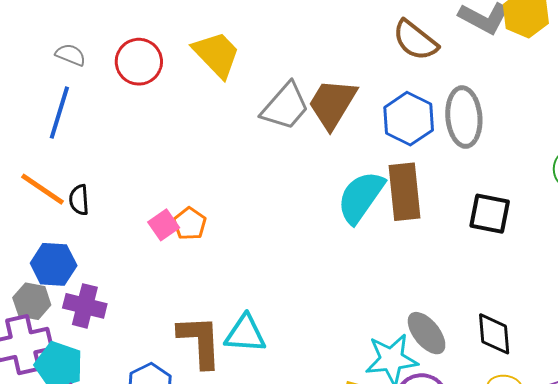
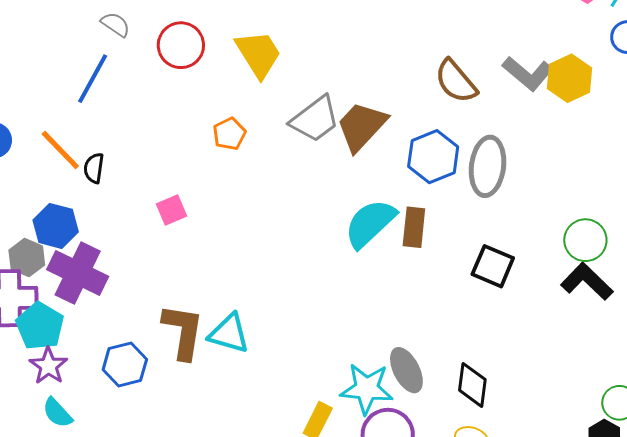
brown rectangle: (404, 192) -> (414, 227), size x0.7
orange pentagon: (190, 224) -> (229, 134), moved
purple cross: (85, 306) -> (78, 273), size x1.4

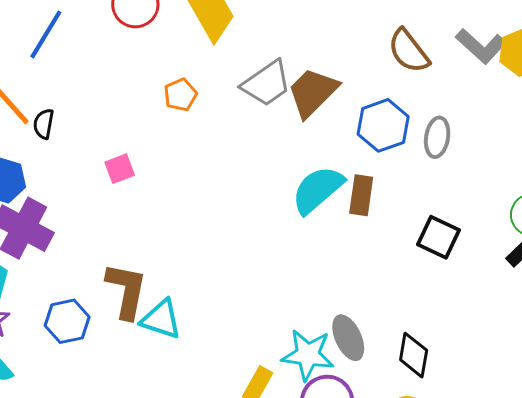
gray ellipse: (488, 166) -> (437, 137), size x0.7
cyan triangle: (229, 333) -> (161, 319), moved

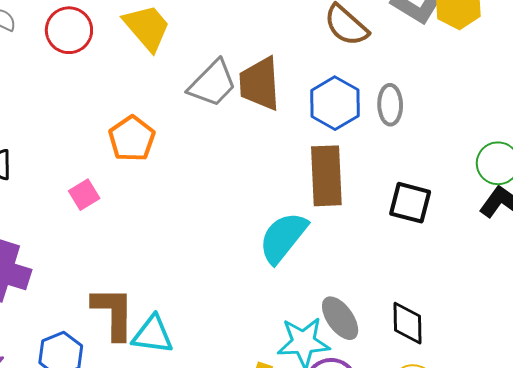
brown trapezoid: (313, 92) -> (260, 84), turned -38
orange pentagon: (180, 95) -> (132, 139), moved, size x1.4
cyan semicircle: (318, 190) -> (283, 238), moved
brown rectangle: (361, 195) -> (326, 176), size x1.5

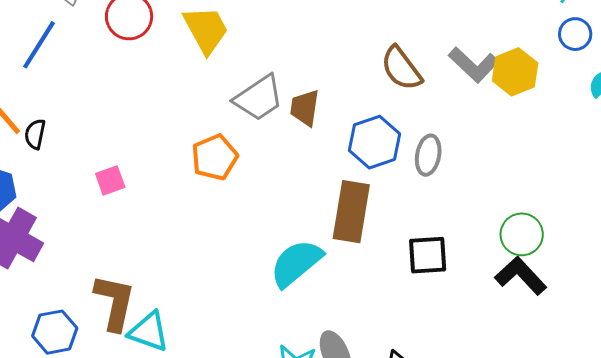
brown trapezoid: (260, 84) -> (305, 108), size x0.7
orange pentagon: (132, 139) -> (215, 157), moved
black square: (410, 203) -> (428, 255), turned -30

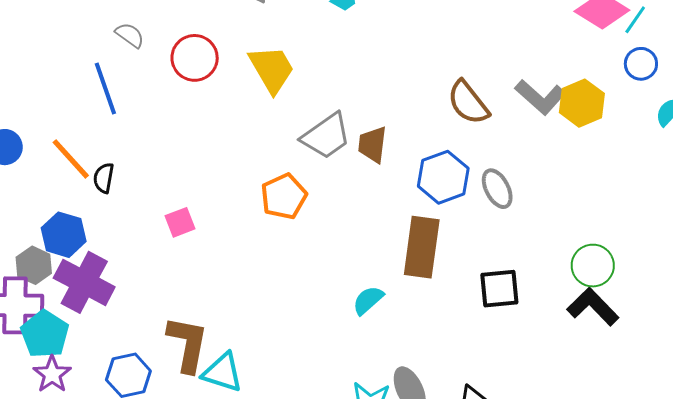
blue line: (39, 45) -> (105, 89), turned -50
gray ellipse: (428, 155) -> (497, 189), turned -36
cyan semicircle: (296, 263) -> (368, 300), size x0.6

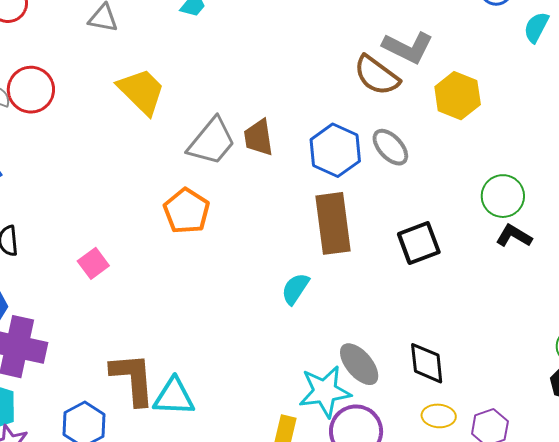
red circle: (195, 58) -> (31, 90), moved
brown semicircle: (468, 103) -> (377, 75), moved
yellow hexagon: (582, 103) -> (458, 96), moved
black L-shape: (593, 307) -> (514, 236), size x0.7

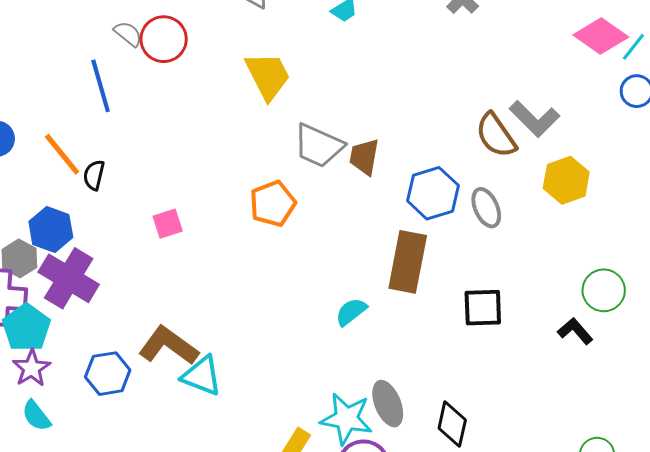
gray trapezoid: (212, 142) -> (318, 146), turned 56
green circle: (503, 196) -> (604, 290), moved
brown L-shape: (133, 379) -> (168, 346), turned -68

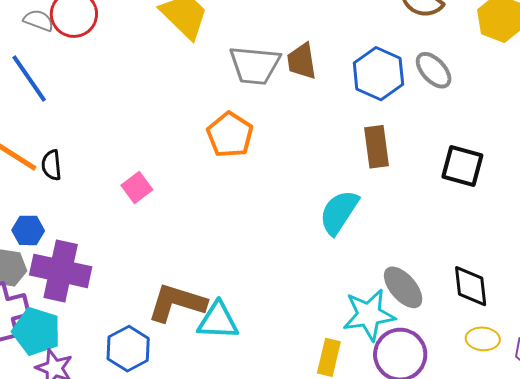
blue hexagon: (51, 229) -> (28, 230), size x0.7
brown rectangle: (408, 262) -> (376, 147), size x0.7
black square: (483, 308) -> (462, 166), turned 36
cyan semicircle: (351, 312) -> (339, 212), size x1.4

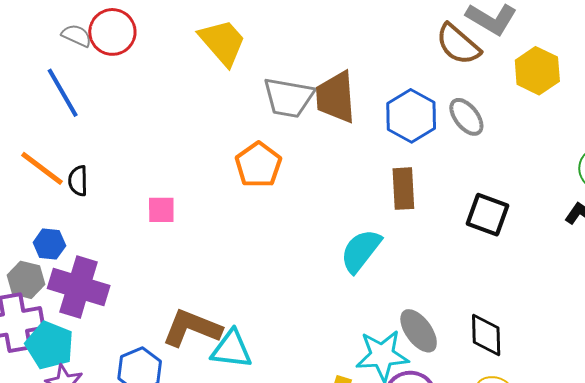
brown trapezoid: (302, 61) -> (336, 97), size x1.4
pink square: (137, 187) -> (161, 210), turned 32

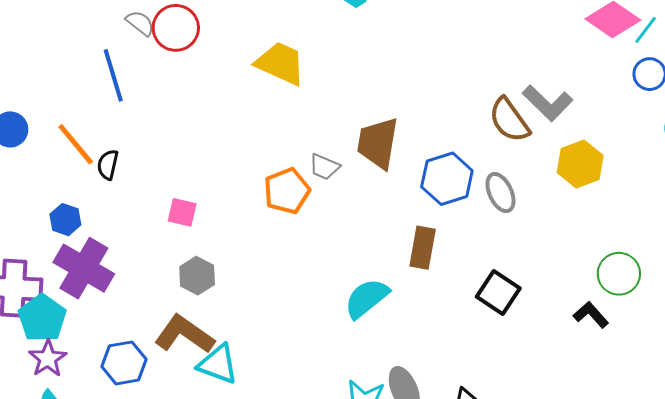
yellow trapezoid: (222, 42) -> (280, 63), turned -38
gray trapezoid: (289, 98) -> (324, 167), moved, size x0.6
gray hexagon: (26, 280) -> (197, 276), moved

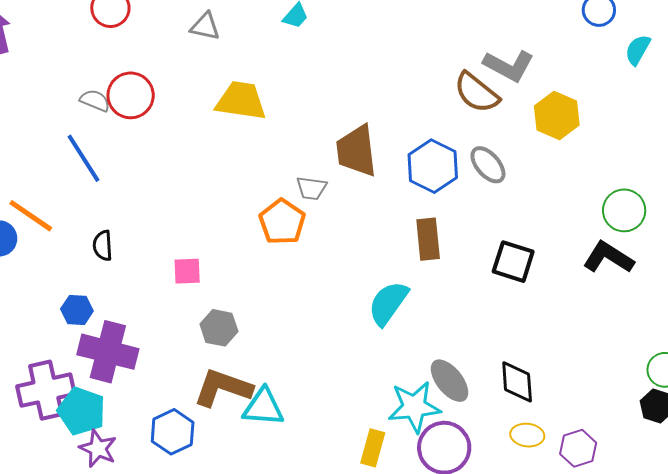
orange line: (76, 144) -> (31, 216), moved
black L-shape: (591, 315) -> (608, 258), size x1.4

